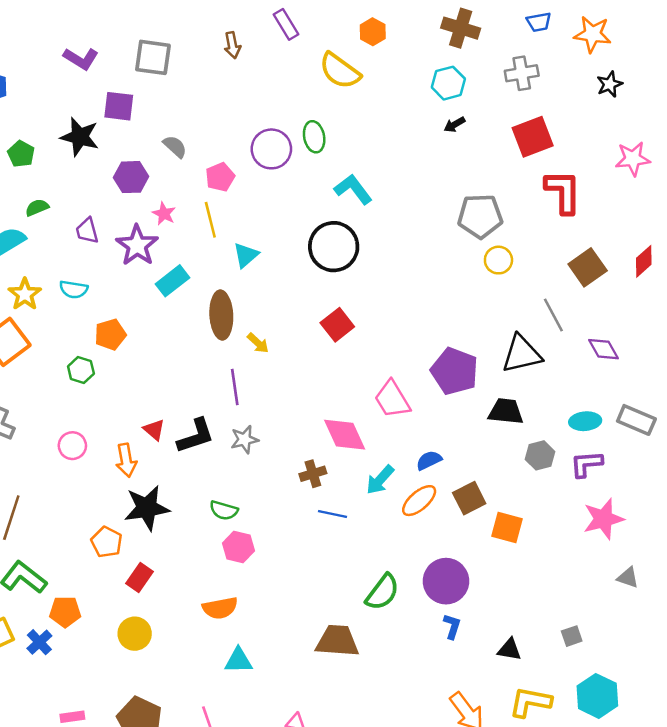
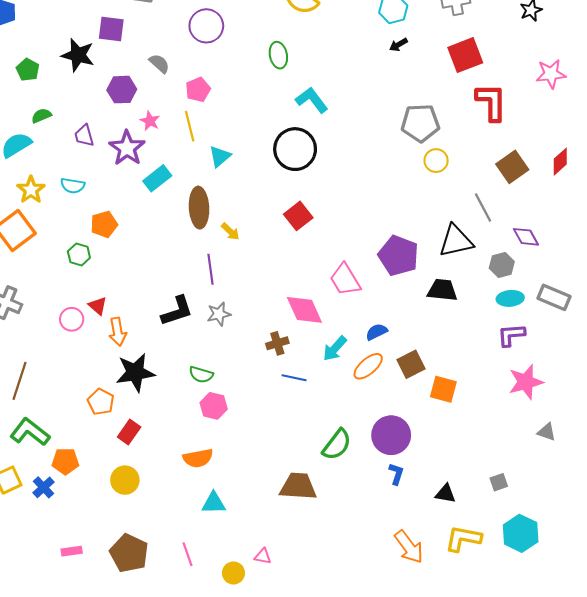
purple circle: (271, 149) -> (206, 26), moved
red triangle: (154, 430) -> (98, 306), moved
gray hexagon: (540, 455) -> (502, 265), moved

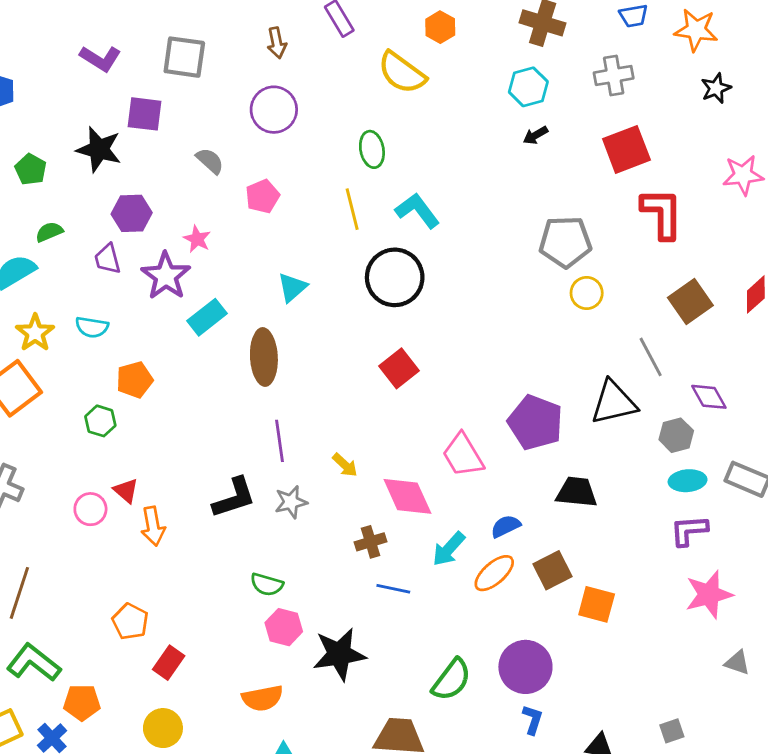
purple hexagon: (122, 90) -> (132, 213), moved
yellow line: (190, 126) -> (352, 209), moved
yellow arrow: (230, 232) -> (345, 465), moved
black trapezoid: (442, 290) -> (577, 492), moved
black star: (135, 373) -> (339, 654), moved

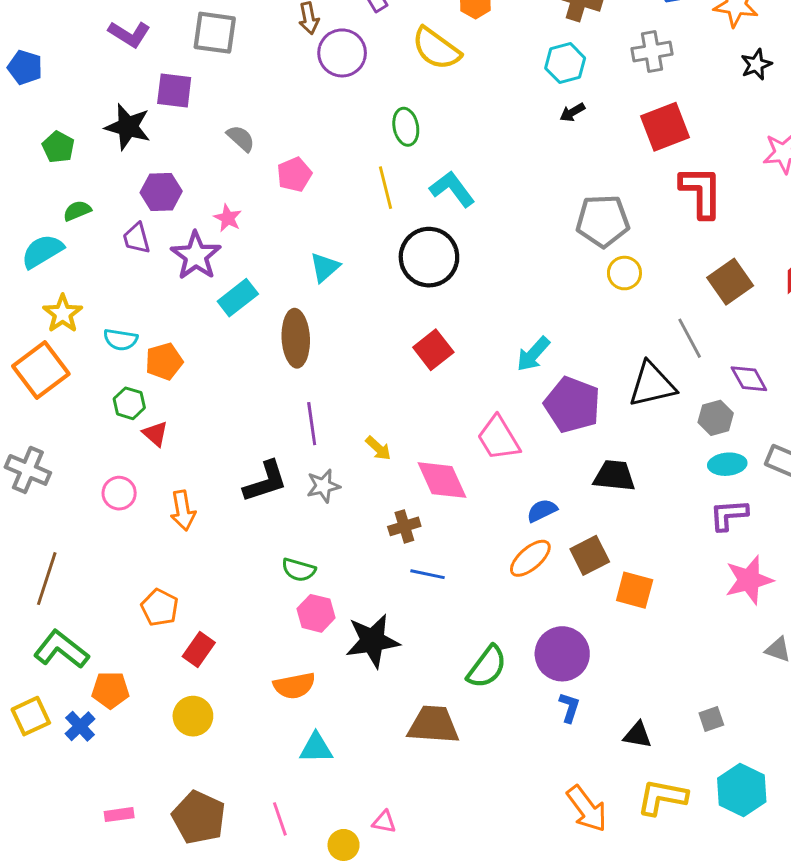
purple circle: (274, 110) -> (342, 53), moved
cyan semicircle: (92, 327) -> (121, 340), moved
red triangle: (126, 491) -> (155, 434), moved
cyan arrow: (449, 549) -> (533, 354), moved

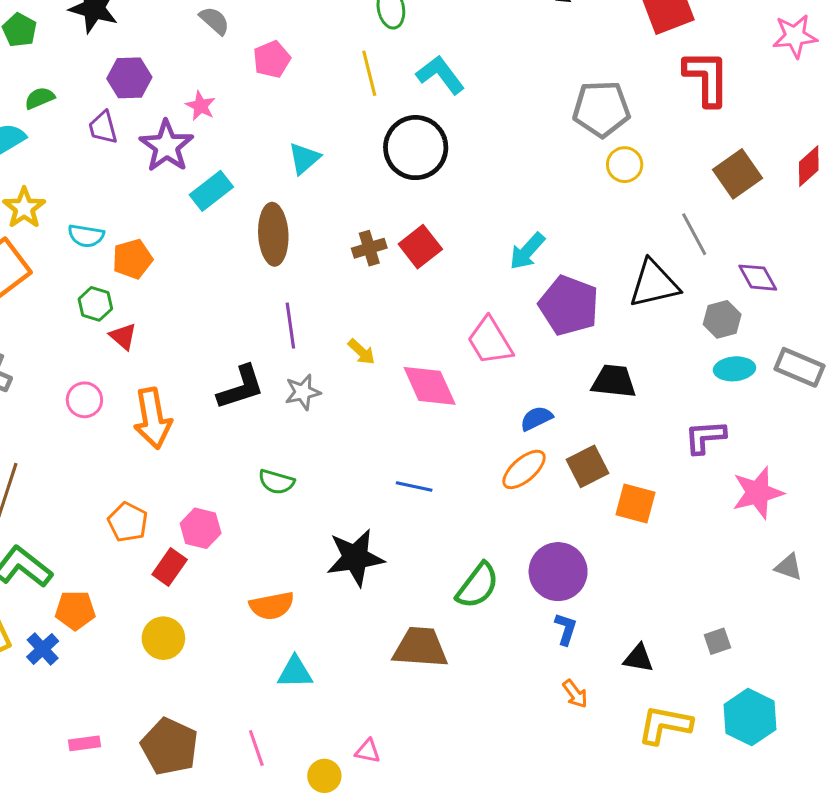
orange arrow: (183, 510) -> (153, 418), size x1.4
purple L-shape: (729, 515) -> (705, 437), moved
brown cross: (404, 526) -> (369, 248), moved
pink hexagon: (316, 613) -> (201, 528), moved
orange arrow: (587, 809) -> (575, 694), moved, size x0.6

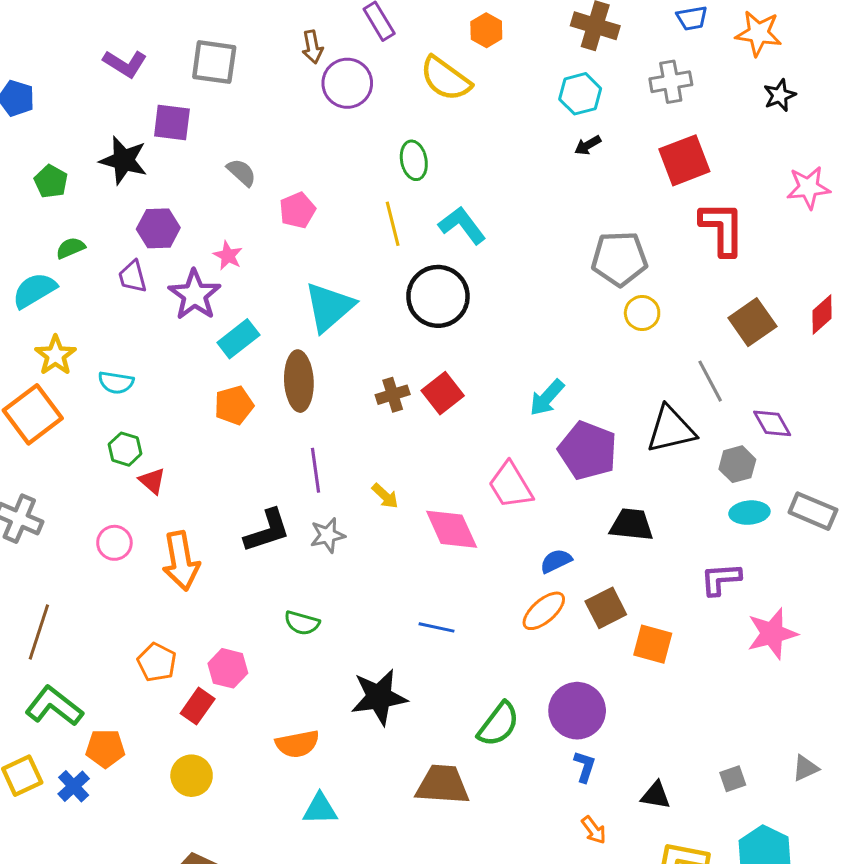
cyan triangle: (304, 158) -> (329, 307), size x1.6
orange pentagon: (132, 259) -> (234, 405), moved
gray triangle: (789, 567) -> (805, 768), moved, turned -44

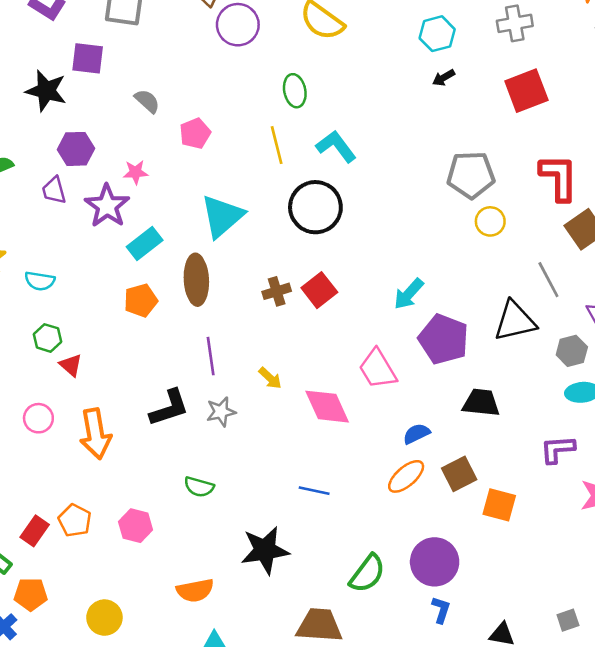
red L-shape: (722, 228) -> (559, 177), moved
pink star: (228, 256) -> (136, 172), turned -30
red rectangle: (198, 706) -> (35, 531), moved

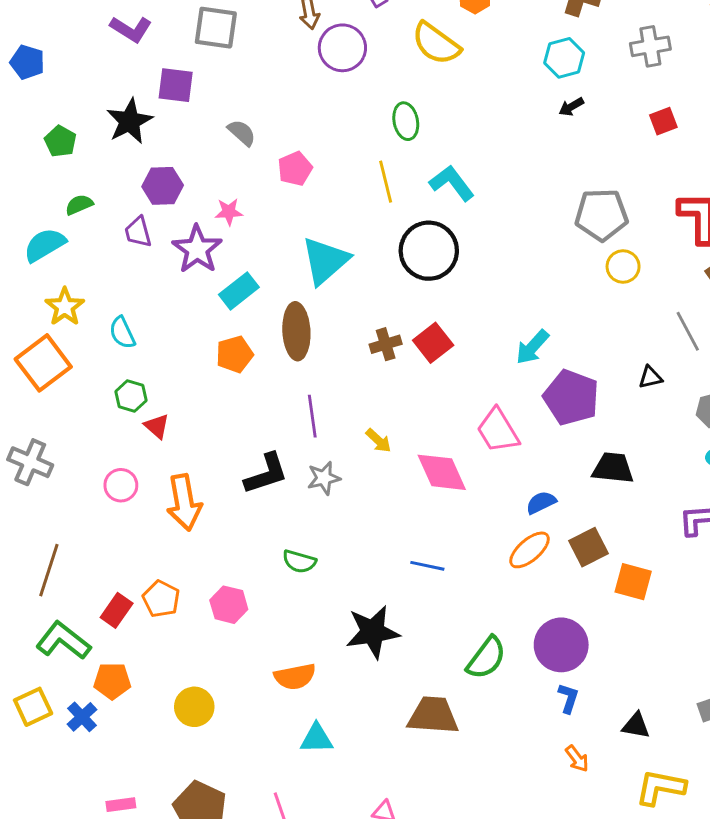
black star: (46, 91) -> (129, 121), turned 30
red square: (526, 91) -> (663, 121), size x0.6
cyan semicircle: (40, 281) -> (122, 333), turned 56
black triangle: (515, 321) -> (650, 377), size x0.5

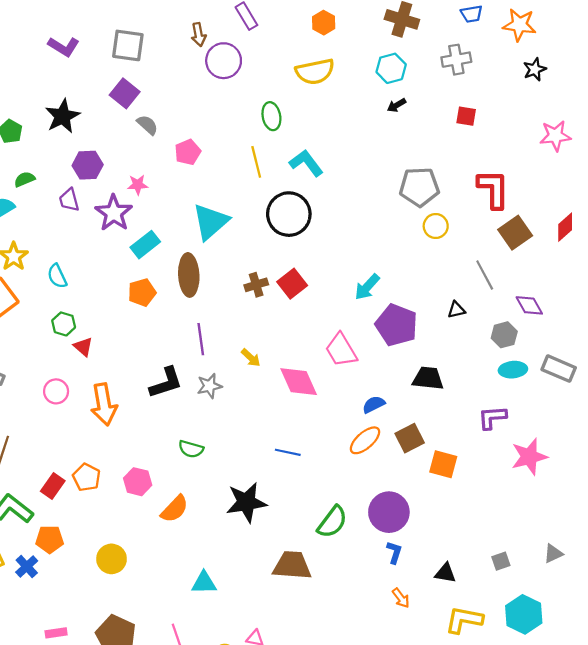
yellow semicircle: (436, 43) -> (315, 72), moved, turned -48
purple square: (176, 85) -> (125, 93), moved, turned 32
red square: (663, 121) -> (466, 116), turned 30
orange semicircle: (295, 677) -> (175, 509), moved, turned -36

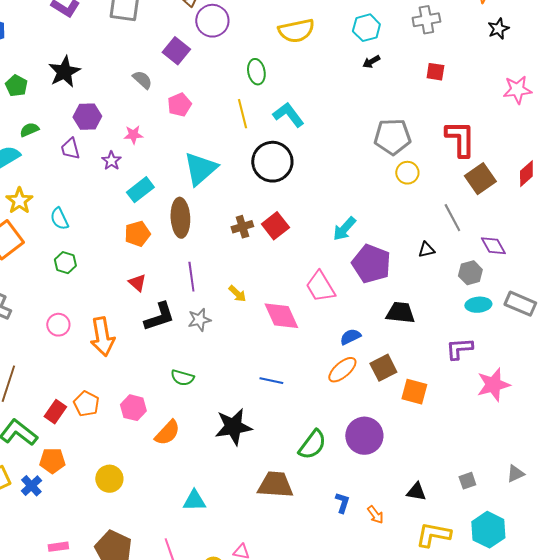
purple square: (125, 93) -> (176, 51), moved
purple star: (114, 213) -> (111, 161), size x0.6
red triangle: (83, 347) -> (137, 283), moved
blue L-shape: (394, 552) -> (342, 503), moved

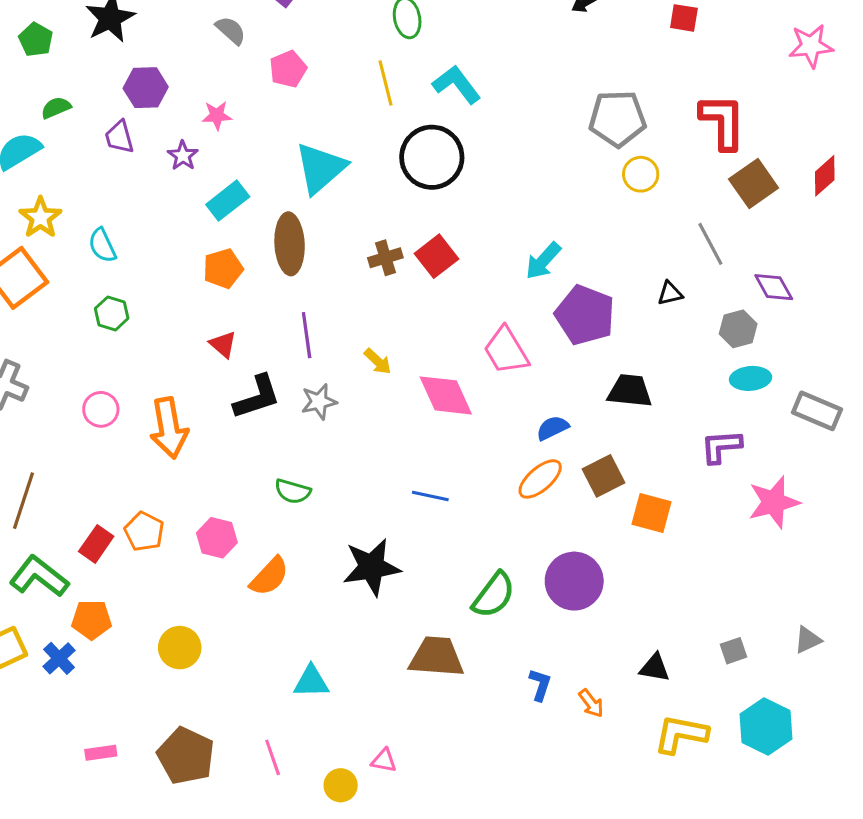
gray rectangle: (520, 304) -> (817, 411), moved

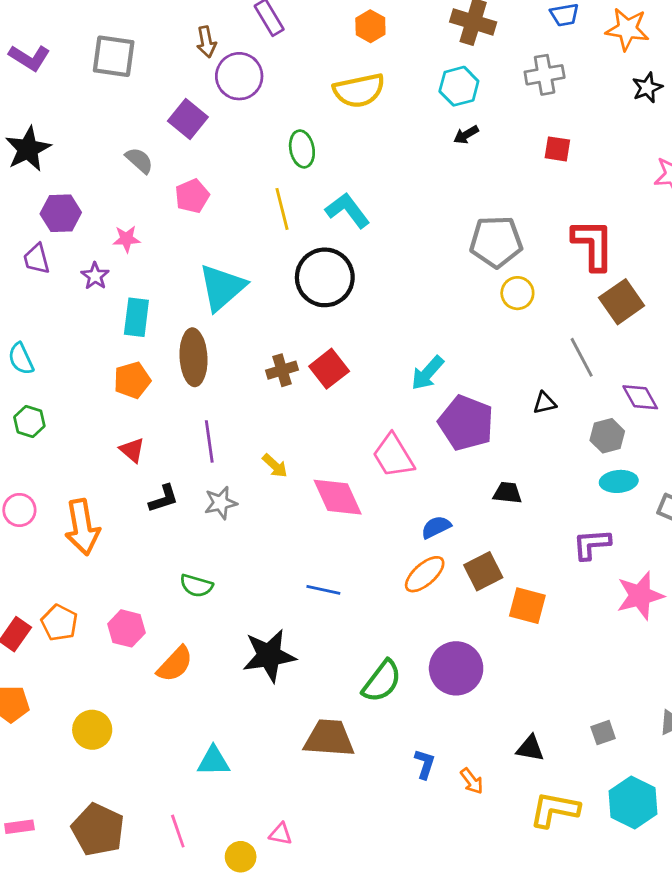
cyan rectangle: (228, 201) -> (136, 317), turned -45
black trapezoid: (630, 391) -> (507, 493), size x0.7
black L-shape: (257, 397) -> (164, 499), size x0.7

